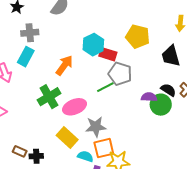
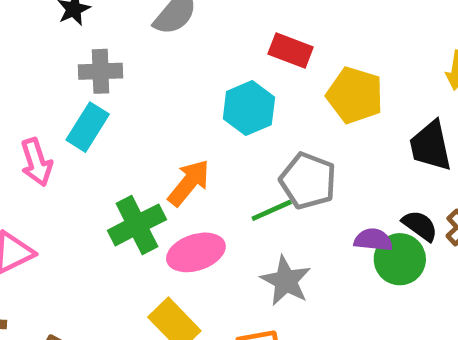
red rectangle: (108, 54) -> (291, 51), moved
orange arrow: (64, 65) -> (189, 183), moved
gray star: (96, 127) -> (286, 281), moved, turned 30

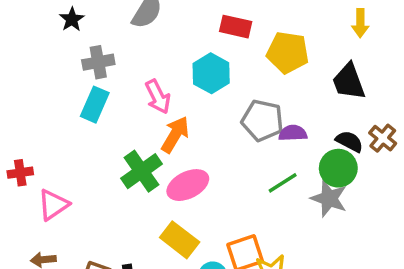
pink arrow: (36, 162) -> (158, 97), moved
green line: (272, 210) -> (283, 183), moved
purple semicircle: (373, 240) -> (293, 133), moved
gray star: (286, 281) -> (329, 198), moved

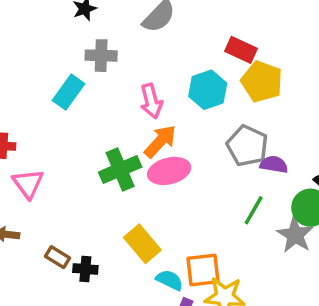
yellow pentagon: (288, 53) -> (262, 82), moved
cyan rectangle: (95, 105) -> (68, 92), moved
green line: (283, 183) -> (254, 210), turned -40
pink ellipse: (188, 185) -> (169, 171), moved
pink triangle: (53, 205) -> (28, 184), turned -44

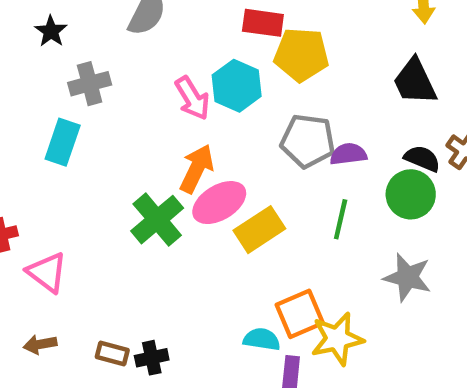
pink arrow: (151, 101) -> (192, 98), moved
gray star: (295, 235) -> (407, 277), moved
yellow rectangle: (142, 244) -> (259, 230), moved, turned -66

